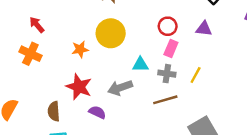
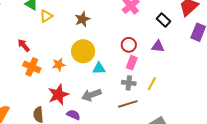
orange cross: (30, 54) -> (32, 67), moved
cyan triangle: (140, 65) -> (99, 68), moved
red star: (79, 87) -> (58, 95), turned 30

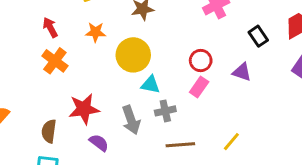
orange star: (59, 65) -> (96, 32), moved
gray cross: (129, 83) -> (165, 111), moved, turned -32
yellow line: (152, 84) -> (231, 142), moved
gray arrow: (91, 95) -> (131, 120), turned -102

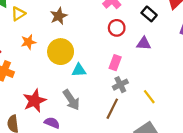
red circle: (201, 61) -> (117, 28), moved
gray cross: (165, 111) -> (120, 85), moved
yellow line: (231, 142) -> (149, 97), turned -64
brown line: (180, 145) -> (112, 109), turned -45

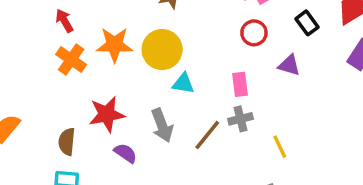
orange star: (28, 42) -> (114, 45), moved, size x1.5
pink rectangle: (115, 63) -> (240, 84), turned -40
brown line: (112, 109) -> (207, 135), moved

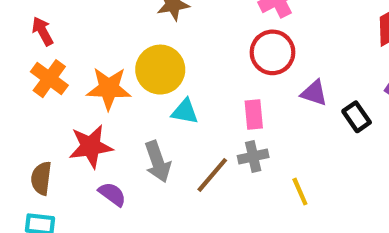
black rectangle: (307, 23) -> (357, 117), moved
red circle: (254, 33) -> (273, 52), size x1.4
orange star: (114, 45) -> (109, 88), moved

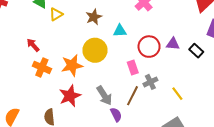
red circle: (273, 52) -> (149, 47), moved
cyan triangle: (185, 112) -> (120, 31), moved
pink rectangle: (254, 115) -> (133, 68), moved
purple semicircle: (112, 194) -> (116, 115), moved, turned 40

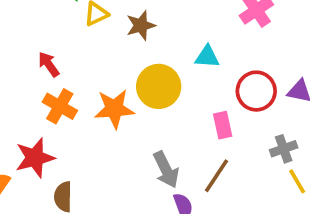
brown star: (94, 17) -> (141, 25), moved
gray cross: (150, 82) -> (284, 149), moved
red star: (70, 96) -> (35, 158), moved

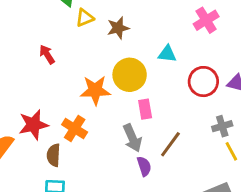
orange cross: (60, 106) -> (75, 128), moved
pink rectangle: (223, 125) -> (145, 109), moved

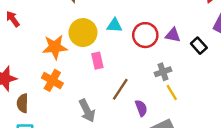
cyan triangle: (167, 54) -> (114, 25), moved
orange cross: (75, 128) -> (52, 80), moved
gray arrow: (132, 138) -> (87, 111), moved
purple semicircle: (144, 166) -> (141, 108), moved

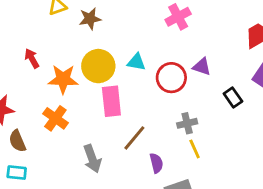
red arrow: (13, 19) -> (32, 58), moved
purple triangle: (173, 35) -> (202, 67), moved
pink rectangle: (97, 61) -> (111, 101), size x1.5
brown semicircle: (23, 103) -> (17, 141), turned -30

